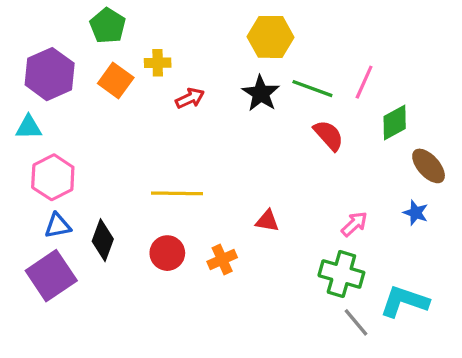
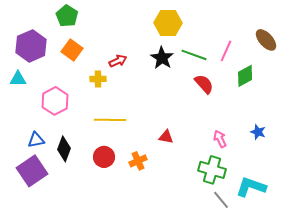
yellow cross: (158, 63) -> (98, 79), moved
brown ellipse: (429, 166) -> (266, 40), moved
pink hexagon: (53, 177) -> (55, 101), moved
pink arrow: (354, 224) -> (220, 139), turned -72

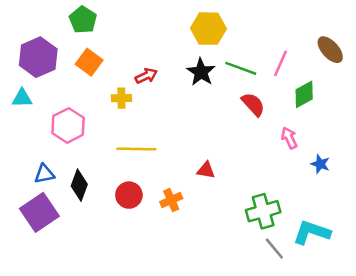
pink arrow: (220, 139) -> (289, 138), moved
green cross: (212, 170) -> (263, 211), turned -32

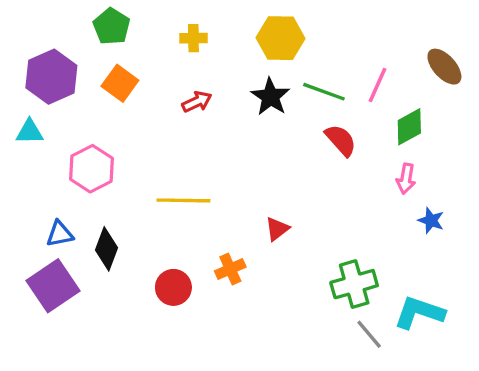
yellow cross: (121, 98) -> (193, 38), moved
pink arrow: (289, 138) -> (406, 179), moved, turned -145
red triangle: (206, 170) -> (277, 229), turned -48
red circle: (129, 195) -> (173, 287), moved

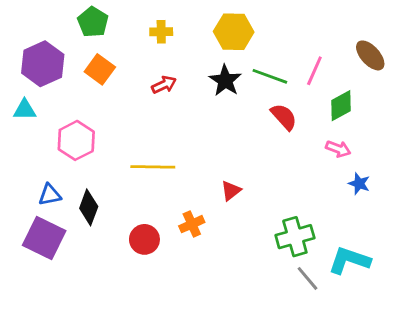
pink arrow: (406, 179) -> (338, 149), turned -80
purple square: (53, 286) -> (44, 238), turned -30

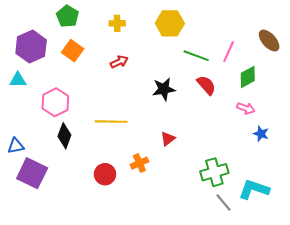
black star: (225, 81) -> (164, 89), moved, turned 30
blue triangle: (50, 195) -> (16, 146), moved
black diamond: (89, 207) -> (64, 136), moved

